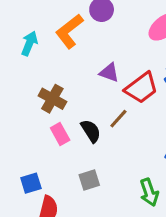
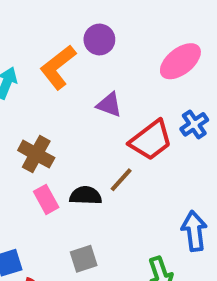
purple triangle: (109, 73) -> (109, 105), moved
black semicircle: (91, 131) -> (86, 196), turned -55

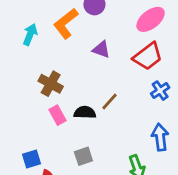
blue cross: (194, 124) -> (160, 91), moved
red trapezoid: (151, 140) -> (148, 56), moved

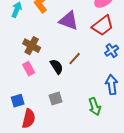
purple triangle: (101, 49) -> (69, 21), size x1.5
black semicircle: (85, 112) -> (57, 67), turned 56
pink rectangle: (57, 115) -> (29, 69), moved

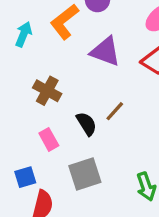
pink rectangle: (29, 69) -> (49, 139), moved
gray square: (56, 99) -> (85, 174), size x1.5

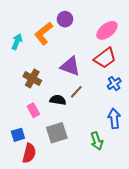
purple triangle: (105, 51) -> (70, 66), moved
black semicircle: (86, 124) -> (58, 100), turned -49

